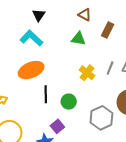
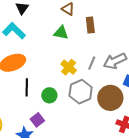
brown rectangle: (108, 30) -> (90, 25), turned -35
gray hexagon: (101, 118) -> (81, 92), moved

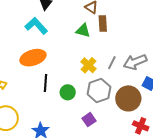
brown rectangle: (90, 25) -> (103, 24), moved
purple square: (37, 120) -> (89, 120), moved

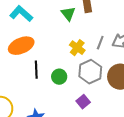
green triangle: (83, 31) -> (68, 14), turned 42

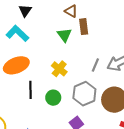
yellow cross: (77, 48) -> (59, 69), moved

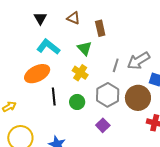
brown triangle: (71, 11) -> (73, 18), moved
cyan L-shape: (17, 33) -> (48, 47), moved
green triangle: (64, 35) -> (84, 48), moved

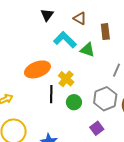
cyan L-shape: (48, 47) -> (65, 40), moved
green triangle: (84, 48) -> (87, 50), turned -35
yellow cross: (80, 73) -> (66, 79), moved

